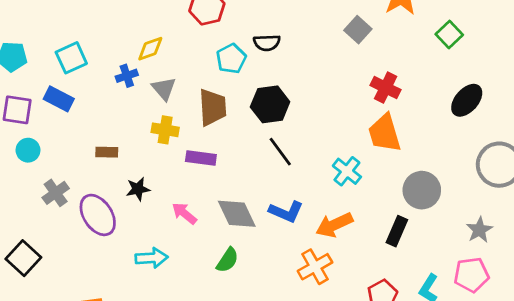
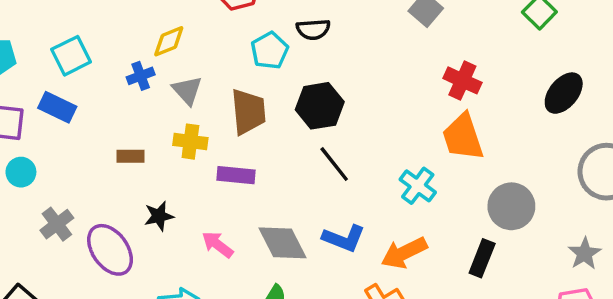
brown rectangle: (107, 152) -> (131, 156), moved

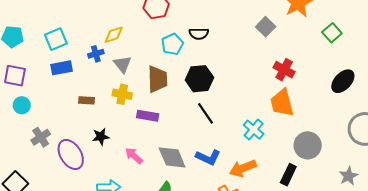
blue rectangle: (57, 107) -> (62, 68), moved, turned -40

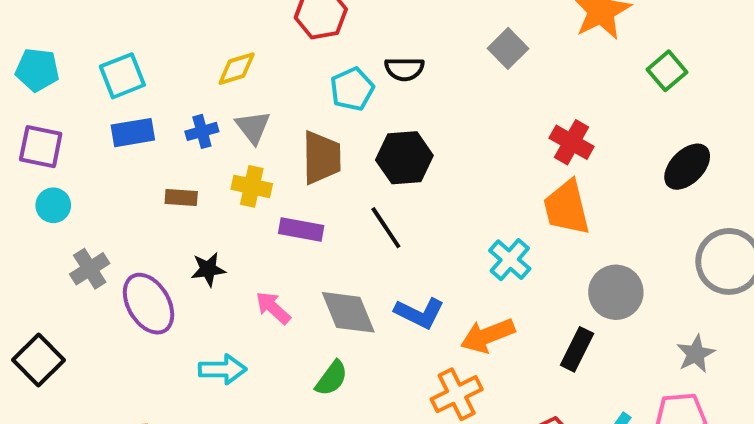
gray square: (266, 27) -> (508, 48), moved
blue cross: (96, 54) -> (202, 131), moved
black line: (206, 113) -> (386, 228), moved

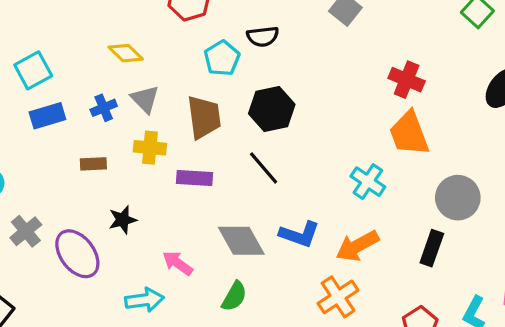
yellow diamond: (237, 69) -> (126, 53), turned 68
pink arrow: (273, 308) -> (178, 263), moved

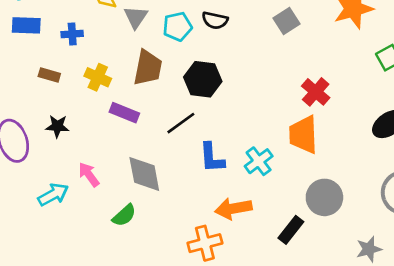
gray triangle: (145, 99) -> (136, 17), moved
black line: (264, 168) -> (181, 123), turned 76
blue L-shape: (299, 234) -> (212, 158), moved, turned 48
cyan arrow: (144, 300) -> (53, 195), turned -40

